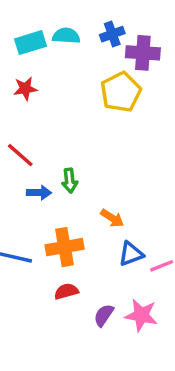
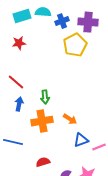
blue cross: (112, 34) -> (62, 21), moved
blue arrow: (39, 193) -> (19, 104), moved, turned -80
orange cross: (65, 247) -> (42, 121), moved

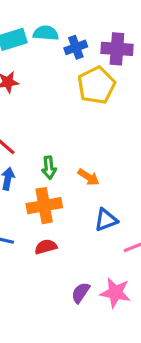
orange arrow: (70, 119) -> (88, 177), moved
blue triangle: (81, 140) -> (106, 220), moved
red semicircle: (43, 162) -> (46, 247), moved

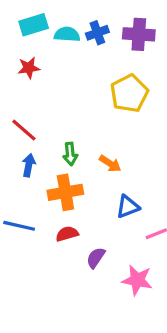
cyan semicircle: (46, 33) -> (67, 34), moved
yellow pentagon: (96, 85) -> (129, 93), moved
purple semicircle: (81, 293) -> (96, 258), moved

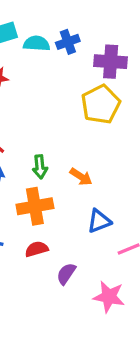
purple cross: (139, 34) -> (111, 62), moved

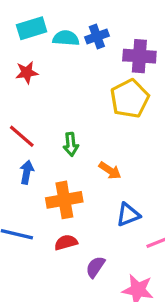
green arrow: (40, 167) -> (71, 144), moved

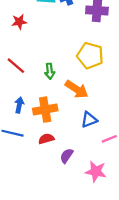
yellow pentagon: (130, 99) -> (90, 56), moved, turned -30
orange arrow: (110, 171) -> (77, 89), size x1.5
blue arrow: (27, 172) -> (19, 105), moved

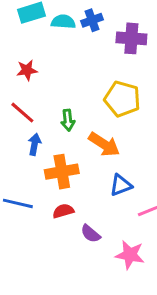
red star: (19, 22) -> (27, 70), moved
blue arrow: (19, 105) -> (35, 144), moved
purple semicircle: (67, 156) -> (91, 234), turned -84

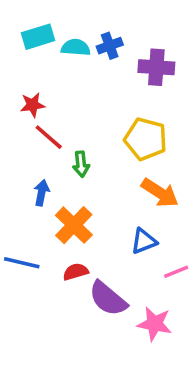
red line: (22, 113) -> (49, 137), moved
orange arrow: (104, 144) -> (160, 193), moved
orange cross: (62, 172) -> (74, 225), turned -36
purple semicircle: (91, 234) -> (108, 299), size x1.6

